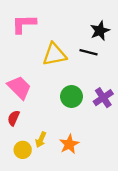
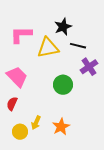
pink L-shape: (24, 24) -> (21, 35), moved
black star: (100, 31) -> (63, 27), moved
purple cross: (103, 98) -> (89, 67), moved

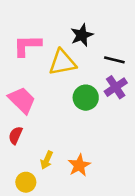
black line: (78, 46) -> (114, 60), moved
green circle: (63, 85) -> (86, 98), moved
yellow circle: (20, 132) -> (26, 182), moved

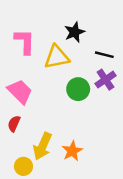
pink L-shape: (27, 46) -> (25, 42), turned 92
yellow arrow: (47, 160) -> (42, 146), size x1.6

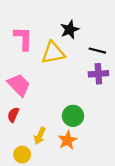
purple cross: (105, 80) -> (98, 74), turned 30
green circle: (78, 89) -> (73, 116), moved
yellow arrow: (42, 146) -> (40, 136), size x0.7

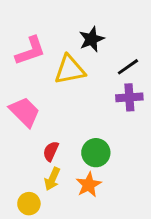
pink L-shape: (23, 38) -> (30, 51), turned 70
black line: (97, 51) -> (128, 67), turned -49
red semicircle: (13, 115) -> (51, 151), moved

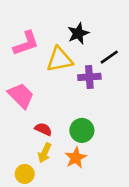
purple cross: (129, 97) -> (89, 77), moved
red semicircle: (51, 151) -> (43, 129), turned 91

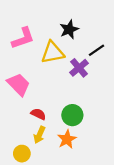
purple cross: (89, 77) -> (79, 68), turned -36

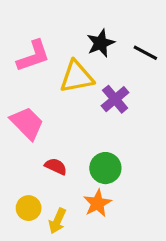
black line: (97, 50) -> (145, 53), moved, turned 63
yellow arrow: (39, 135) -> (57, 221), moved
yellow circle: (22, 154) -> (29, 208), moved

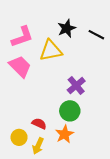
purple cross: (115, 99) -> (76, 86), moved
pink trapezoid: (27, 123) -> (20, 66), moved
red semicircle: (56, 166) -> (39, 124), moved

